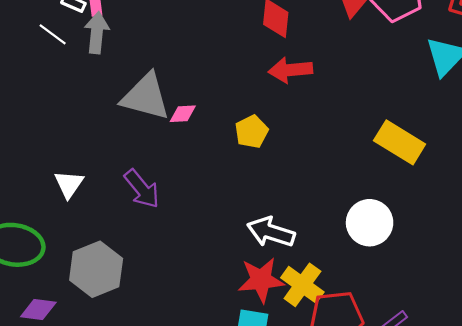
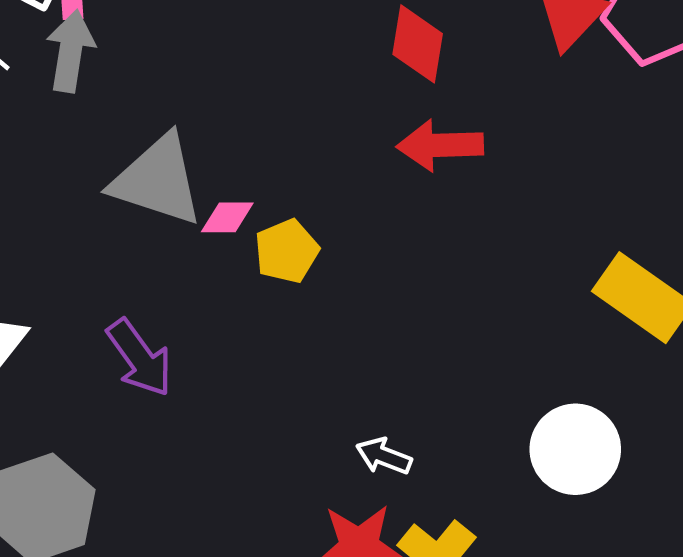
yellow pentagon: (251, 132) -> (287, 251), moved
white arrow: (271, 232) -> (384, 456), size x0.6

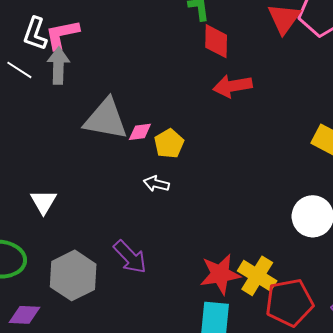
purple arrow: (140, 358) -> (130, 257), moved
white arrow: (384, 456) -> (156, 184), moved

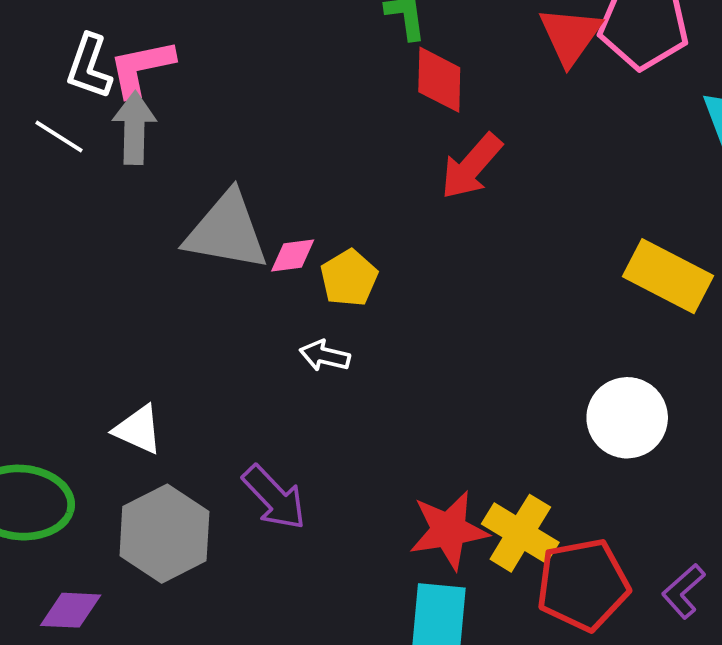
red arrow: (233, 86) -> (471, 166), turned -39
white triangle: (44, 202) -> (138, 430), moved, turned -36

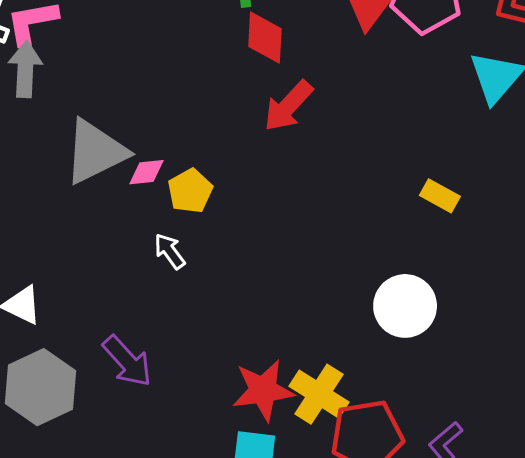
gray triangle: (227, 231) -> (95, 152), turned -38
yellow rectangle: (668, 276) -> (440, 196), size x0.6
white arrow: (325, 356) -> (170, 251), turned 39

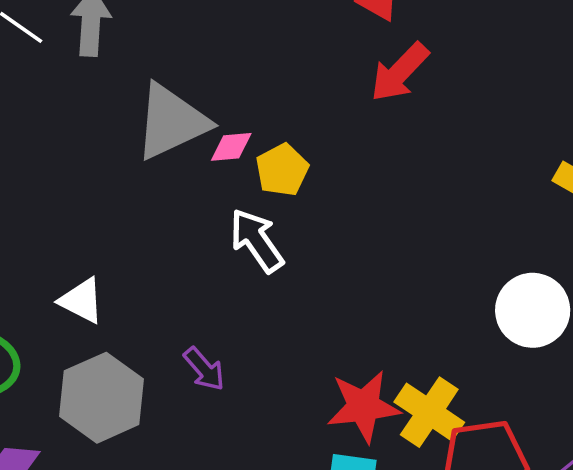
white arrow: (170, 251) -> (257, 240), size x1.5
purple arrow: (127, 361) -> (204, 369), size x0.7

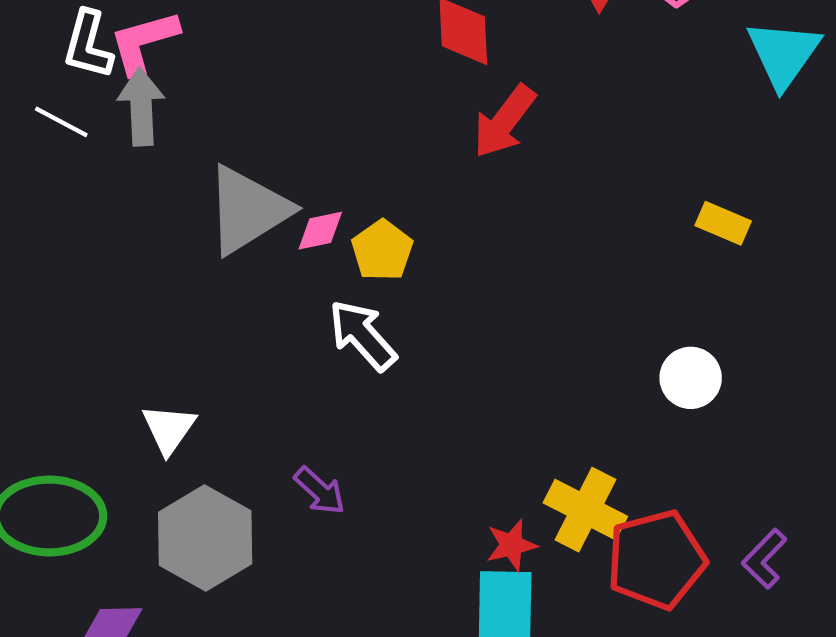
white triangle: (82, 301) -> (169, 429), turned 45
white circle: (533, 310) -> (691, 378), size x0.7
red star: (364, 406) -> (512, 545), moved, size x0.6

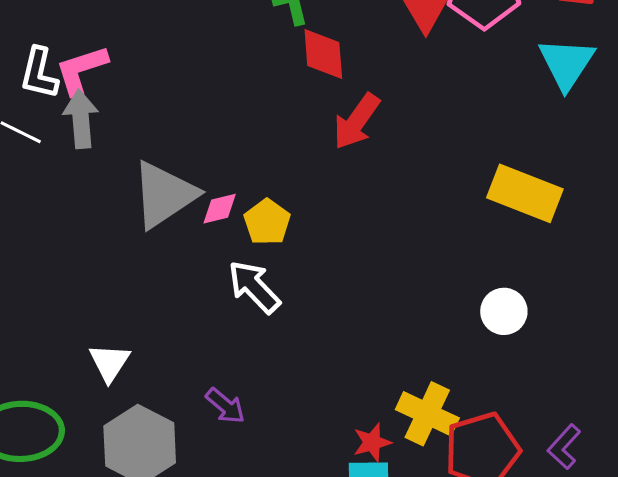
yellow rectangle: (723, 223) -> (525, 193), size x1.8

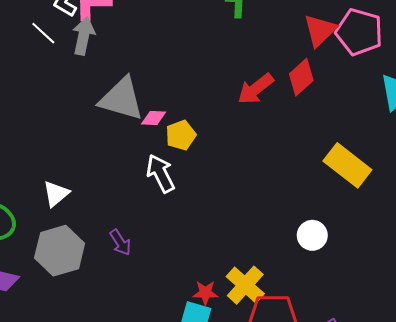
red diamond: (323, 54) -> (301, 77), moved, turned 36
gray triangle: (164, 195) -> (121, 99), turned 33

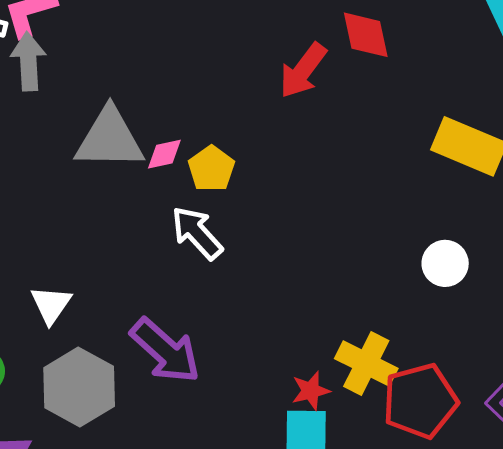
red diamond: (301, 77) -> (366, 35), turned -45
purple arrow: (120, 242) -> (165, 351), size x1.8

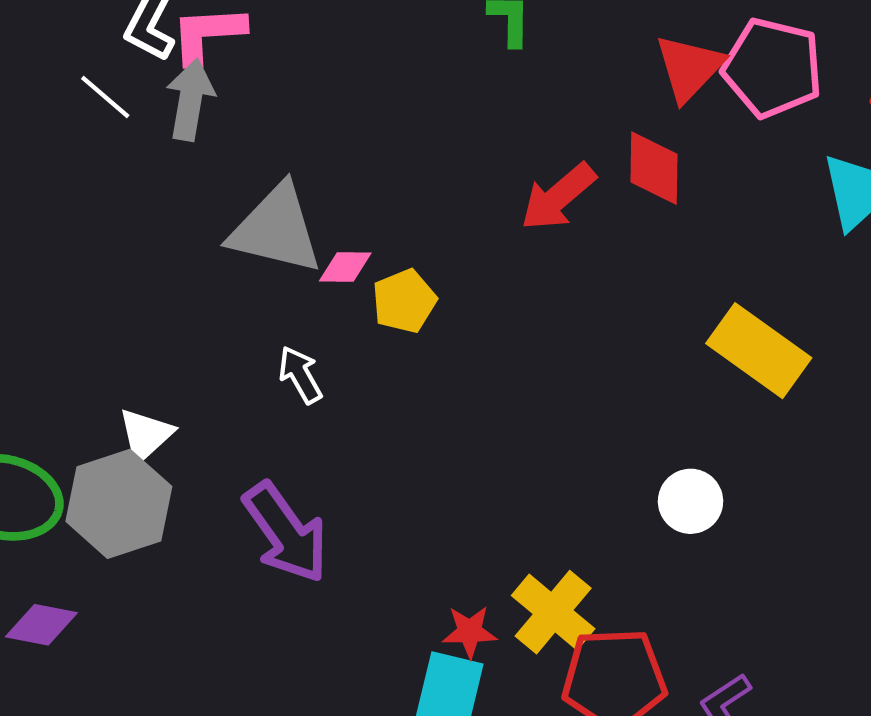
white arrow: (197, 233) -> (300, 375), moved, size x0.7
gray hexagon: (79, 387) -> (119, 504), moved

